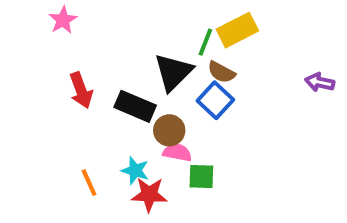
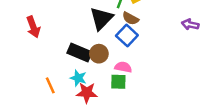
red arrow: (81, 90) -> (33, 27), moved
black rectangle: (135, 106) -> (79, 52), moved
pink semicircle: (177, 152) -> (123, 67), moved

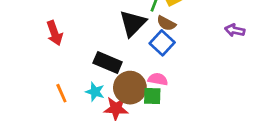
brown circle: (99, 54) -> (130, 88), moved, size x1.5
cyan star: (78, 78) -> (95, 92), moved
orange line: (50, 85) -> (61, 93), moved

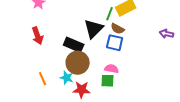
blue square: (162, 43) -> (115, 43), turned -30
black rectangle: (108, 62) -> (74, 45), moved
brown circle: (130, 88) -> (78, 63), moved

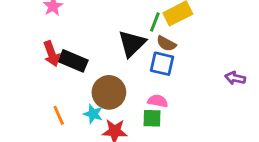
purple arrow: (167, 34) -> (235, 78), moved
black rectangle: (74, 45) -> (73, 61), moved

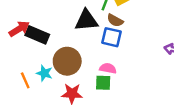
black triangle: (132, 44) -> (86, 20), turned 40
red arrow: (52, 54) -> (19, 29), turned -102
cyan star: (93, 114) -> (44, 73), moved

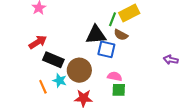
black rectangle: (37, 35) -> (53, 60), moved
blue square: (112, 37) -> (106, 49), moved
green square: (103, 83) -> (119, 90), moved

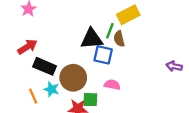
green line: (113, 19) -> (110, 31), moved
brown semicircle: (121, 35) -> (119, 39), turned 48
green square: (119, 90) -> (90, 100), moved

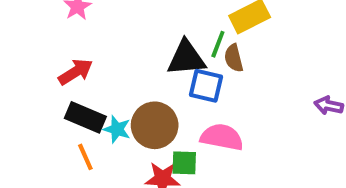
black rectangle: (45, 66) -> (85, 117), moved
pink semicircle: (112, 85) -> (222, 137), size x1.5
cyan star: (51, 89) -> (117, 129), moved

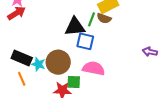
brown semicircle: (234, 58) -> (104, 18), moved, turned -56
red arrow: (75, 72) -> (16, 13), moved

